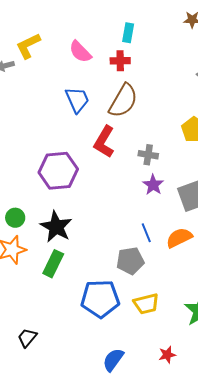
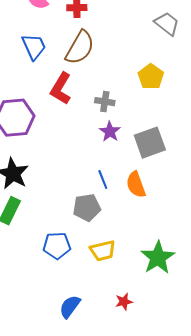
orange semicircle: (179, 238) -> (136, 185), turned -84
blue pentagon: (100, 299) -> (57, 246), size x0.7

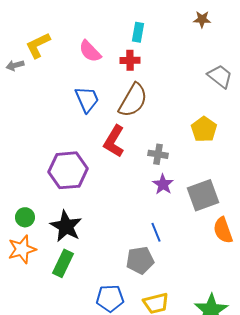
orange semicircle: (136, 185) -> (223, 230), moved

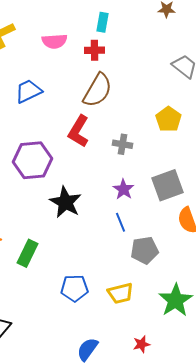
pink semicircle: (90, 51) -> (54, 41), turned -50
blue trapezoid: (87, 99) -> (28, 91), moved, turned -92
purple star: (163, 184) -> (124, 189), moved
black star: (66, 226) -> (66, 202), moved
gray pentagon: (140, 260) -> (144, 250), moved

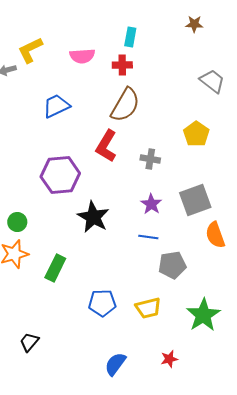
blue line: (120, 222) -> (148, 237), turned -60

